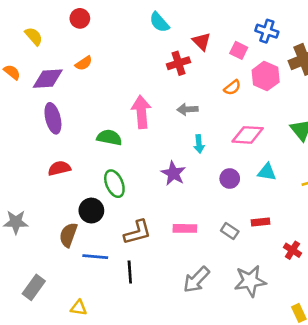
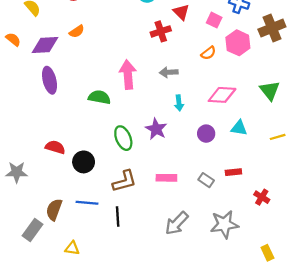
red semicircle: (59, 168) -> (55, 147), moved, turned 30
green ellipse: (114, 184) -> (123, 138), moved
brown semicircle: (68, 235) -> (54, 210), moved

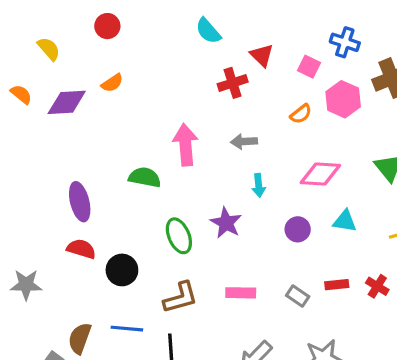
purple ellipse: (50, 80) -> (80, 202), moved
red cross: (262, 197) -> (377, 286), moved

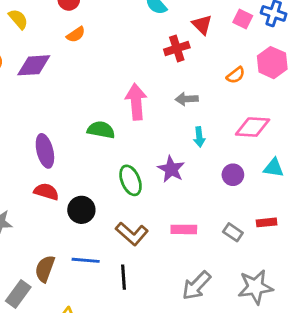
pink square: (309, 67) -> (243, 19), moved
orange semicircle: (112, 83) -> (76, 34), moved
brown L-shape: (181, 298) -> (132, 234), turned 56

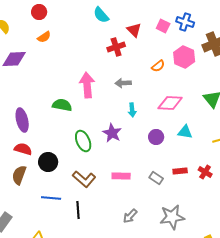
brown semicircle: (45, 269) -> (19, 175), moved
gray arrow: (196, 286) -> (130, 216), size x0.7

